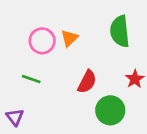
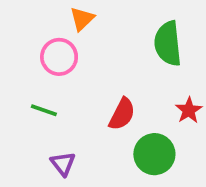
orange triangle: (69, 38) -> (82, 19), moved
purple triangle: (15, 117) -> (63, 164), moved

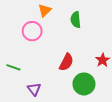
green semicircle: (168, 44) -> (76, 20), moved, size x0.7
green line: (44, 110) -> (13, 67), moved

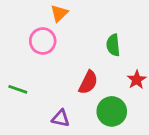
green semicircle: (76, 20) -> (113, 45), moved
purple triangle: (34, 89) -> (61, 118), moved, turned -40

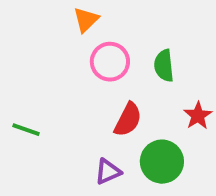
pink circle: (43, 41) -> (110, 62), moved
purple triangle: (61, 118) -> (108, 172), moved, turned -36

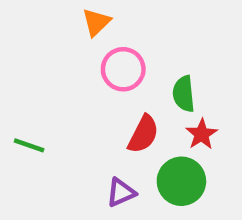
green semicircle: (164, 66) -> (184, 94), moved
red star: (198, 116) -> (202, 134), moved

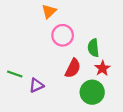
purple triangle: (121, 192) -> (36, 85), moved

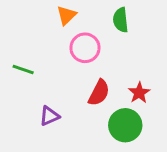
green semicircle: (93, 48) -> (121, 20), moved
green line: (15, 74) -> (23, 69), moved

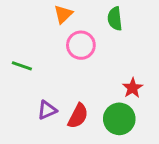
red semicircle: (99, 93) -> (78, 116), moved

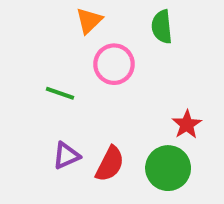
green line: (22, 66) -> (60, 93), moved

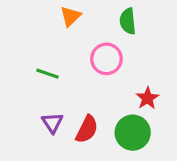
pink circle: (114, 64) -> (106, 59), moved
purple triangle: (66, 156) -> (52, 123), turned -40

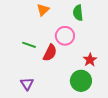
purple triangle: (52, 123) -> (27, 84), moved
red semicircle: (87, 129) -> (50, 53), moved

